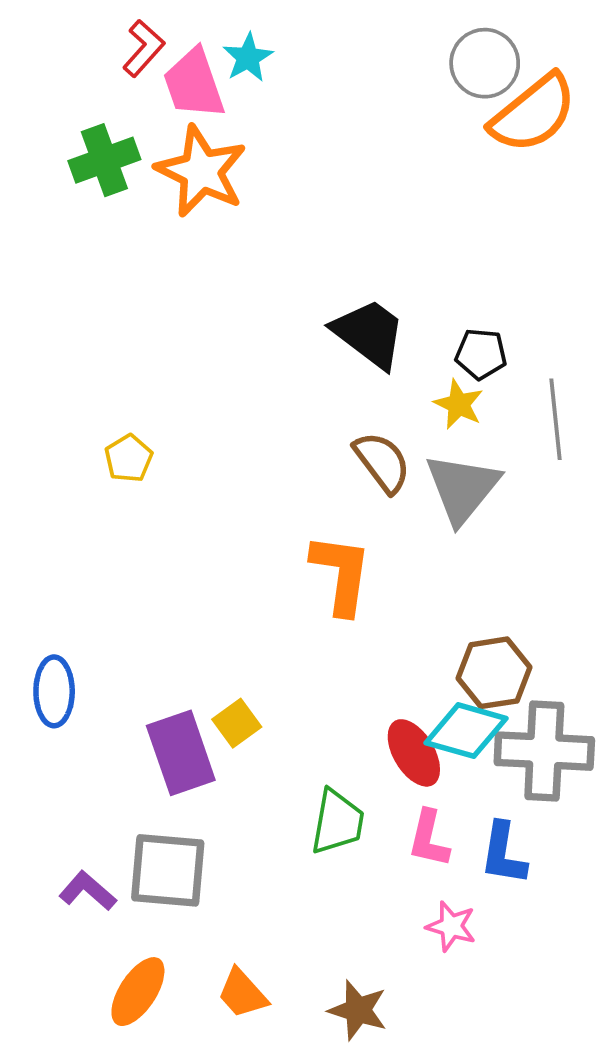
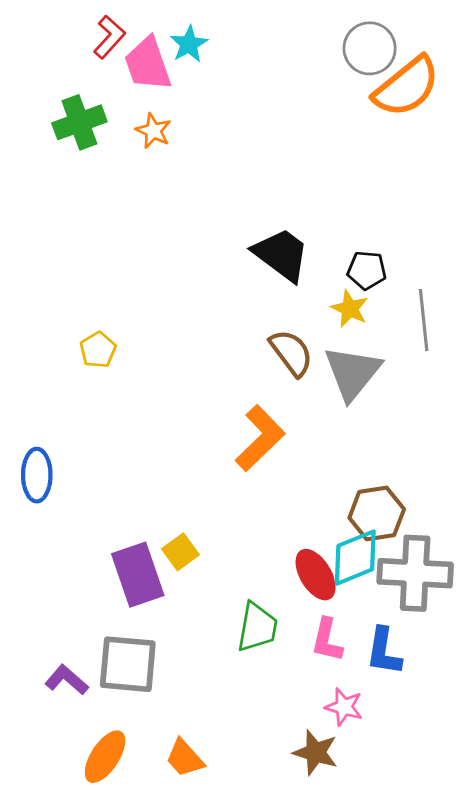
orange star: (201, 171) -> (153, 131), size x0.5
orange L-shape: (341, 574) -> (260, 438), turned 38
blue ellipse: (54, 691) -> (37, 475), moved
cyan diamond: (466, 731) -> (355, 558), turned -38
brown star: (358, 1010) -> (316, 752), moved

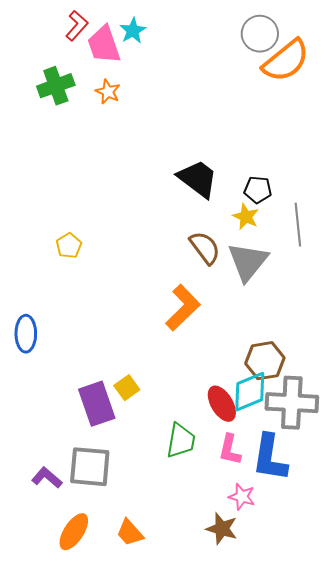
blue L-shape: (384, 651) -> (270, 458), size x1.4

